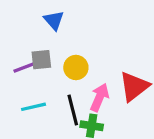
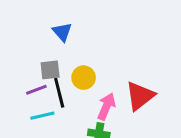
purple line: (24, 68) -> (36, 90), moved
black line: (73, 110) -> (59, 93), moved

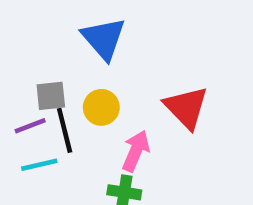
blue triangle: (62, 32) -> (104, 39), moved, size x1.5
red triangle: (140, 96) -> (186, 107), moved, turned -36

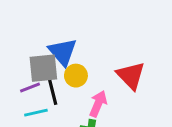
blue triangle: (104, 39) -> (63, 52), moved
gray square: (51, 96) -> (43, 68), size x1.5

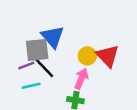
yellow circle: (76, 76) -> (87, 56), moved
black line: (52, 90) -> (44, 68), turned -30

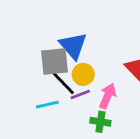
yellow circle: (87, 56) -> (83, 74), moved
purple line: (26, 65) -> (80, 94), moved

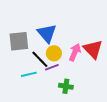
gray square: (55, 62) -> (19, 41), moved
pink arrow: (108, 96) -> (75, 52), moved

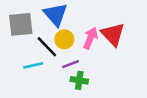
purple line: (52, 67) -> (71, 64), moved

